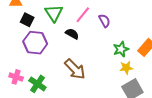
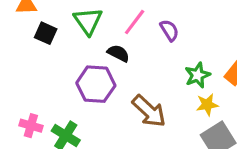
purple hexagon: (35, 43) -> (96, 84), moved
brown arrow: (75, 69) -> (149, 111), moved

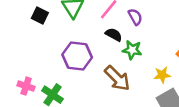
black semicircle: (118, 53) -> (114, 35), moved
green star: (197, 75) -> (132, 50), moved, turned 30

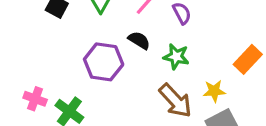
black semicircle: (114, 35) -> (139, 40), moved
brown arrow: (117, 78) -> (175, 101), moved

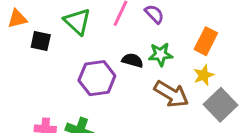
black semicircle: (139, 40) -> (132, 60), moved
orange rectangle: (248, 59) -> (206, 41), moved

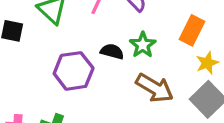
green star: (161, 54) -> (143, 45), turned -30
yellow star: (204, 75) -> (207, 63), moved

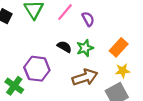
purple hexagon: (74, 71) -> (37, 69), moved
brown arrow: (155, 88) -> (85, 77), turned -65

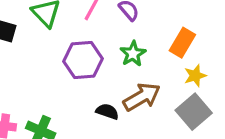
black semicircle: (64, 47) -> (107, 111), moved
purple hexagon: (37, 69) -> (83, 60), moved

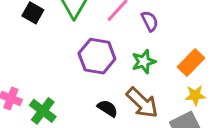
brown arrow: (142, 97) -> (142, 103), turned 60

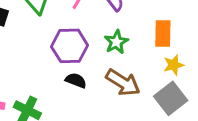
orange rectangle: (191, 63) -> (163, 34), turned -32
black semicircle: (108, 108) -> (76, 80), moved

